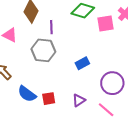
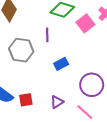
pink square: (105, 24) -> (85, 23), turned -30
purple line: (51, 27) -> (47, 35), moved

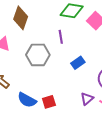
purple triangle: (57, 102) -> (87, 99), moved

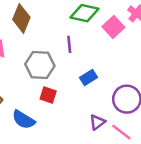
red square: (49, 102) -> (48, 95), moved, turned 32

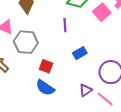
gray hexagon: (40, 65) -> (26, 42), moved
blue semicircle: (23, 120) -> (45, 88), moved

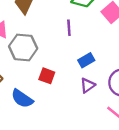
blue semicircle: (45, 88) -> (22, 99), moved
purple triangle: (86, 90) -> (88, 85), moved

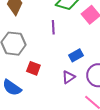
blue rectangle: (86, 60) -> (76, 55), moved

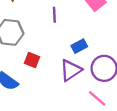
purple triangle: (69, 77) -> (71, 70), size x1.5

